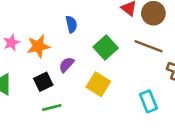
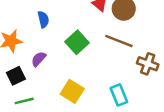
yellow square: (98, 84) -> (72, 91), moved

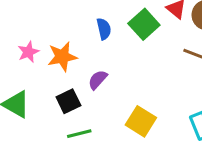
green square: (77, 42) -> (144, 24), moved

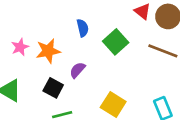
green square: (144, 24) -> (116, 42), moved
black square: (68, 101) -> (53, 88), turned -36

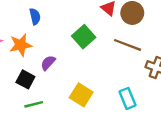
blue semicircle: (83, 28) -> (35, 16), moved

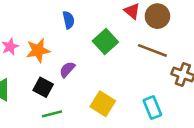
blue semicircle: (35, 16) -> (69, 20), moved

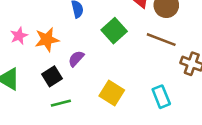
black square: (43, 87) -> (52, 76), turned 30

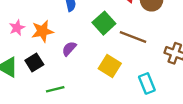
brown line: (161, 40) -> (133, 37), moved
black square: (52, 76) -> (34, 63), moved
yellow square: (112, 93) -> (110, 66), moved

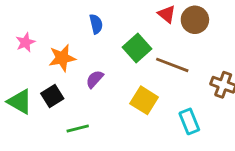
pink star: (17, 28) -> (25, 42), moved

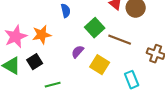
pink star: (25, 42) -> (16, 37), moved, size x1.6
purple semicircle: (95, 79) -> (78, 52), moved

